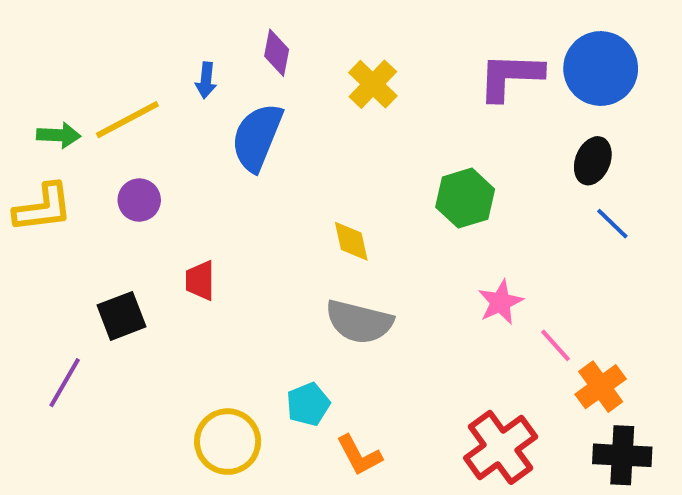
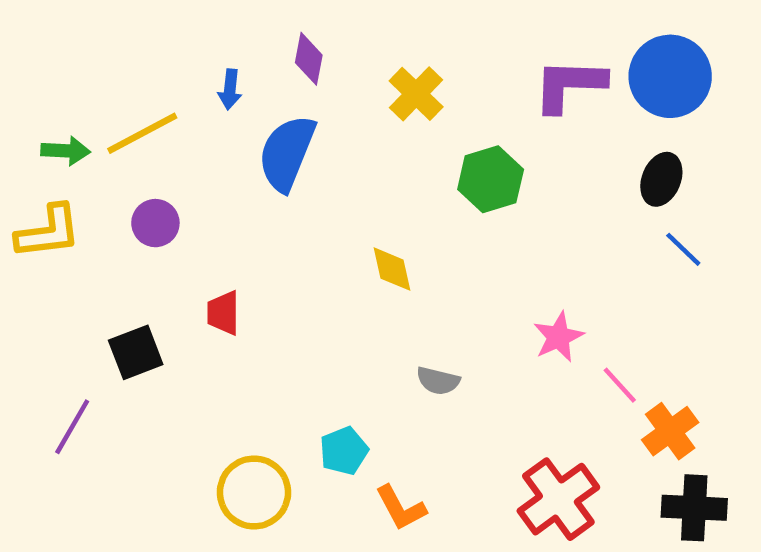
green hexagon: (465, 198) -> (491, 179), moved
gray semicircle: (359, 322) -> (438, 381), moved, size x0.6

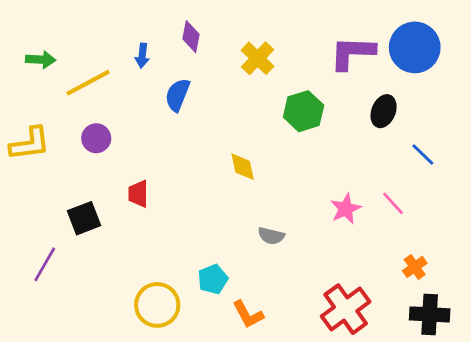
green arrow: (66, 151) -> (41, 60), moved
blue semicircle: (287, 153) -> (178, 95), size x0.7
black ellipse: (661, 179) -> (384, 111), moved
pink line: (620, 385) -> (393, 203), moved
orange cross: (670, 431) -> (415, 267), size x0.7

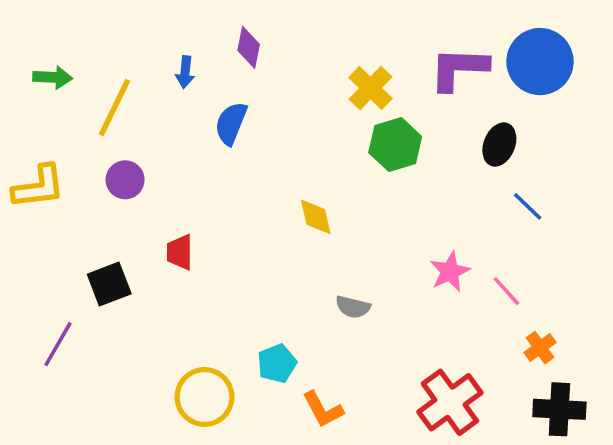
yellow cross: (258, 58) -> (370, 88), moved
yellow line: (88, 83) -> (114, 107), turned -36
blue line: (423, 155) -> (528, 206), moved
pink line: (393, 203) -> (506, 291), moved

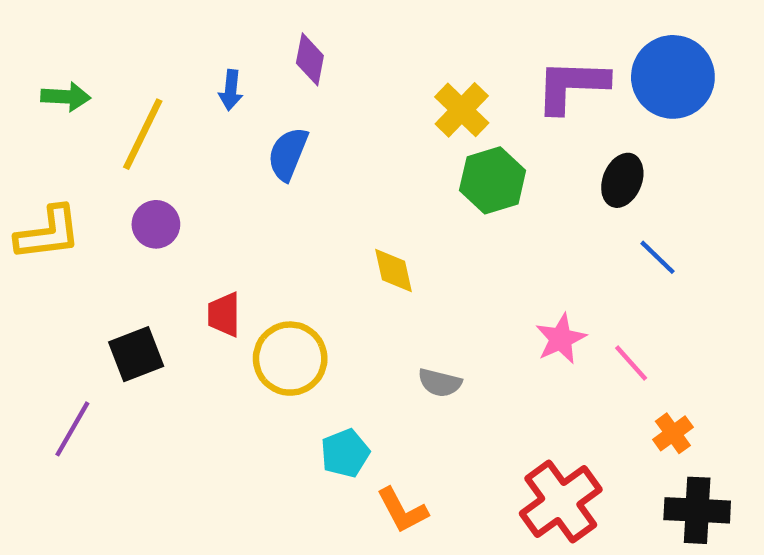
yellow circle: (205, 397) -> (290, 359), moved

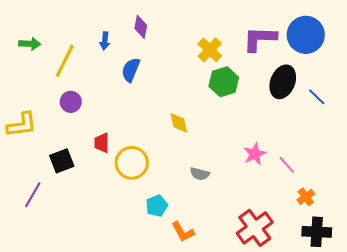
black ellipse: (622, 180) -> (283, 82), size x1.4
yellow L-shape: (48, 233) -> (22, 125), moved
blue line: (658, 257) -> (317, 97), moved

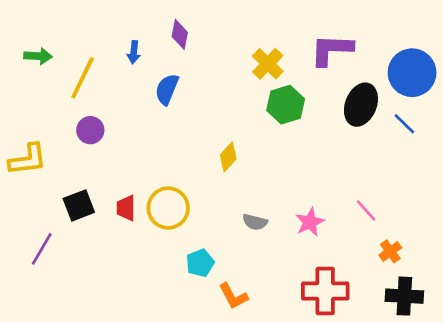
blue circle: (306, 35) -> (412, 73), moved
yellow diamond: (179, 123) -> (228, 157), turned 55
red trapezoid: (102, 143) -> (126, 208), moved
pink star: (255, 154) -> (310, 222), moved
red cross: (255, 228) -> (325, 291), turned 36

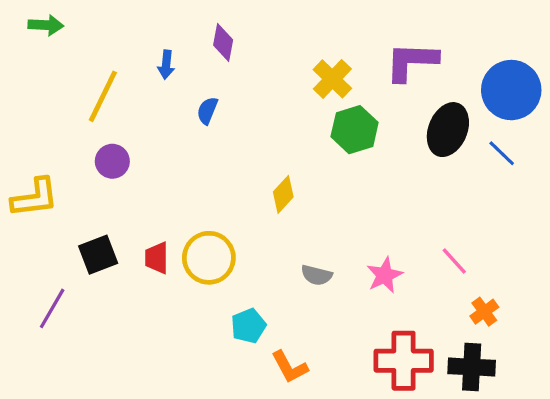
green arrow: (38, 56) -> (46, 25), moved
blue semicircle: (167, 89) -> (207, 111), size x0.7
black cross: (404, 296) -> (472, 367), moved

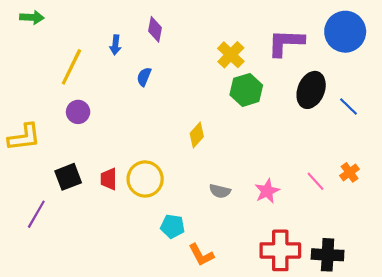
blue circle: (511, 90) -> (345, 32), moved
orange cross: (484, 312) -> (350, 172), moved
cyan pentagon: (248, 326) -> (173, 226), turned 30

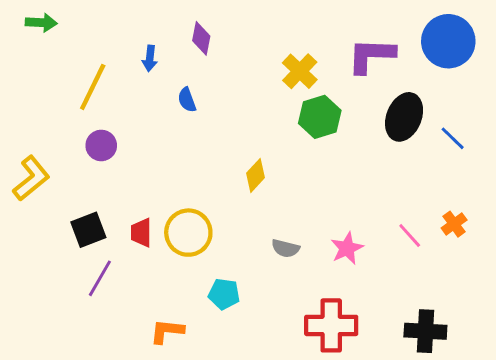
blue semicircle: (144, 77) -> (187, 100), turned -42
yellow L-shape: (24, 137) -> (31, 178), turned -32
purple line: (36, 214) -> (100, 278), moved
red cross: (280, 250) -> (331, 325), moved
orange L-shape: (201, 255) -> (167, 331), moved, turned 124

